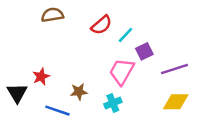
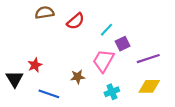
red semicircle: (102, 25) -> (76, 21), moved
brown star: (79, 92) -> (78, 77), moved
cyan cross: (113, 103) -> (112, 92), moved

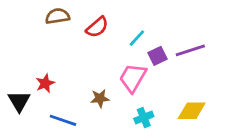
purple line: (148, 59) -> (190, 50), moved

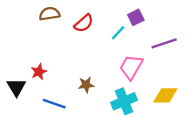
purple square: (157, 56) -> (136, 17), moved
pink trapezoid: (133, 78) -> (131, 67), moved
cyan cross: (144, 118) -> (124, 101), size x1.5

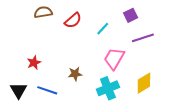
purple square: (136, 17) -> (131, 15), moved
black triangle: (16, 87) -> (19, 90), moved
yellow diamond: (165, 95) -> (144, 83), turned -30

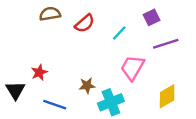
cyan cross: (108, 88) -> (111, 102), moved
black triangle: (19, 90) -> (15, 90), moved

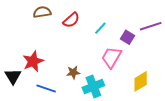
purple square: (152, 17) -> (128, 37), moved, turned -32
purple line: (166, 44) -> (151, 26), moved
red star: (39, 72) -> (33, 61), size x1.5

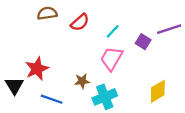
pink trapezoid: (111, 57) -> (111, 59), moved

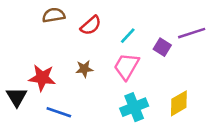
red star: (37, 69) -> (42, 78), turned 30
brown star: (82, 81) -> (84, 69), moved
cyan cross: (105, 97) -> (134, 107), moved

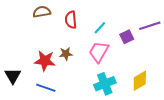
red semicircle: (91, 25) -> (71, 20), turned 126
purple square: (162, 47) -> (127, 37), turned 32
red star: (42, 78) -> (45, 61), moved

